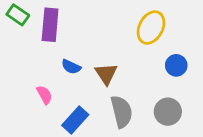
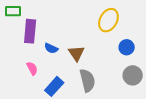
green rectangle: (18, 15) -> (13, 11), turned -35
purple rectangle: (50, 25) -> (30, 31), moved
gray circle: (168, 112) -> (133, 75), moved

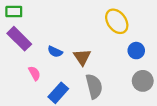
yellow ellipse: (108, 20) -> (117, 21), turned -65
purple rectangle: (30, 31) -> (19, 39), moved, turned -50

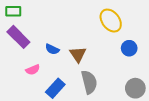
pink semicircle: (34, 73) -> (33, 70), turned 96
gray circle: (143, 81) -> (135, 88), moved

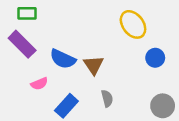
green rectangle: (13, 11) -> (27, 13), moved
blue semicircle: (52, 49) -> (63, 59), size x1.5
gray semicircle: (89, 82) -> (107, 98), size x0.6

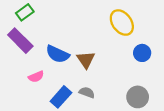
green rectangle: (27, 13) -> (25, 12), turned -36
gray semicircle: (107, 98) -> (87, 92), moved, turned -56
gray circle: (163, 106) -> (138, 97), moved

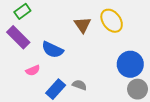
blue circle: (142, 53) -> (130, 64), moved, size x1.6
brown triangle: (86, 60) -> (83, 25), moved
gray circle: (138, 97) -> (138, 89), moved

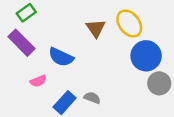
blue circle: (130, 64) -> (146, 56), moved
gray circle: (138, 89) -> (159, 83), moved

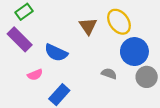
gray semicircle: (92, 98) -> (109, 74), moved

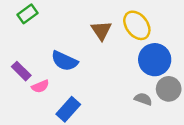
purple rectangle: (20, 39) -> (21, 71), moved, size x0.7
gray semicircle: (109, 74) -> (143, 99), moved

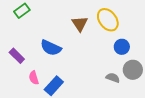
blue circle: (155, 60) -> (122, 47), size x0.6
pink semicircle: (40, 86) -> (34, 78), moved, turned 96

